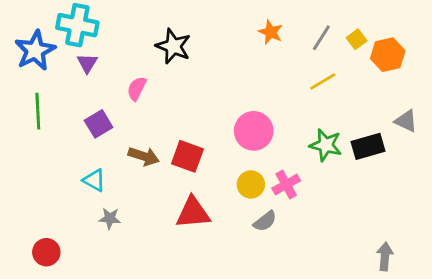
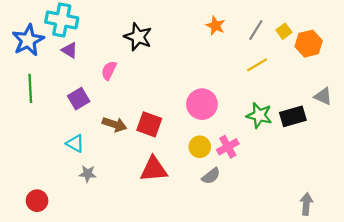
purple triangle: (87, 63) -> (70, 50), turned -30

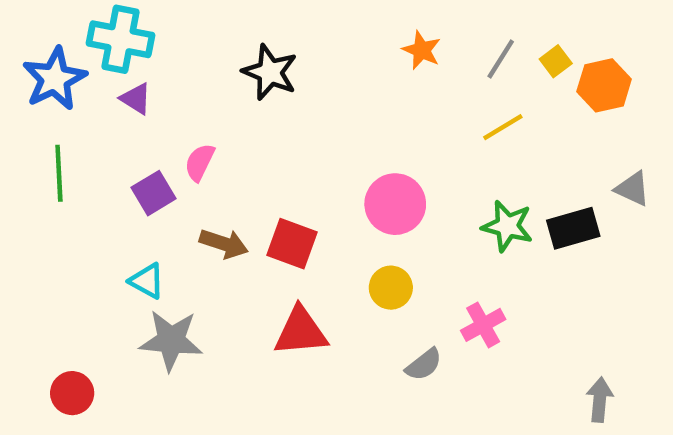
pink semicircle: (109, 70) -> (200, 162), moved
pink cross: (228, 147) -> (483, 325), moved
gray star: (88, 174) -> (171, 340), size x1.8
gray semicircle: (211, 176) -> (424, 365), moved

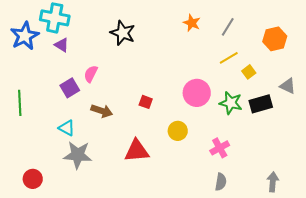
yellow square: (556, 61) -> (249, 72), moved
green line: (59, 173) -> (20, 103), moved
pink circle: (395, 204) -> (197, 93), moved
red square: (292, 244) -> (146, 102), moved, size x0.6
gray semicircle: (424, 365) -> (221, 182), moved, turned -42

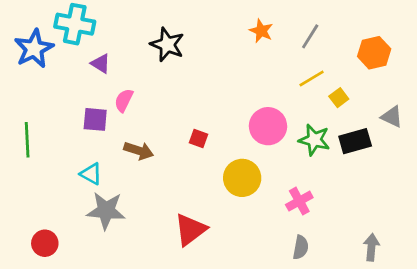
purple triangle: (62, 45) -> (101, 64), moved
purple square: (70, 88) -> (95, 119), turned 36
yellow circle: (178, 131) -> (242, 178), size x1.4
red triangle: (137, 151) -> (190, 230), moved, turned -32

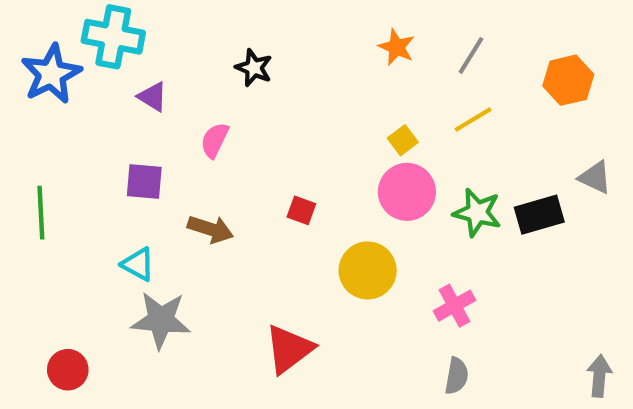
black star: (167, 45) -> (254, 68), size x0.7
yellow square: (339, 98) -> (403, 140), moved
pink semicircle: (124, 100) -> (215, 140), moved
gray arrow: (371, 247) -> (599, 376), moved

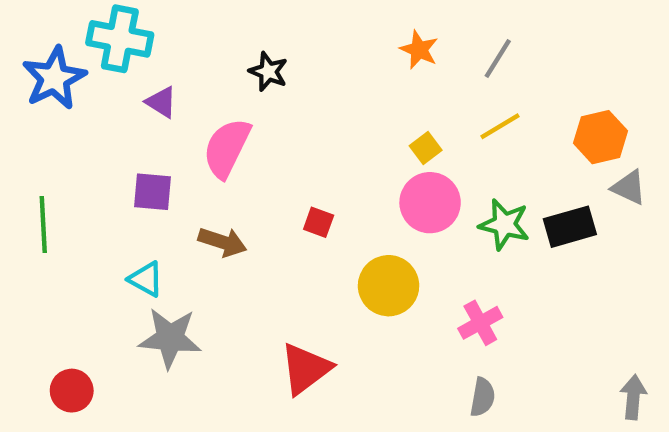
orange hexagon: (568, 80) -> (600, 137), moved
pink semicircle: (215, 140) -> (227, 148), size x1.6

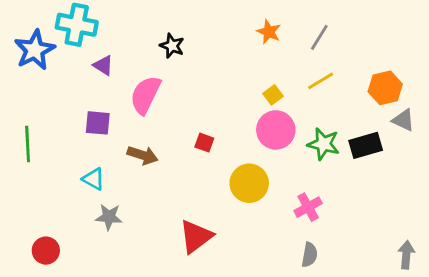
gray star: (170, 338) -> (109, 217), size x0.7

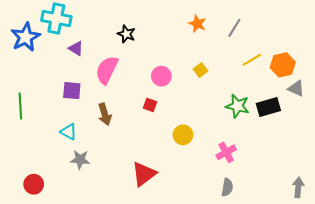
yellow line: (321, 81) -> (252, 60), moved
pink circle: (276, 130) -> (161, 76), moved, size x0.7
brown arrow: (143, 155) -> (105, 114), turned 55
yellow circle: (249, 183) -> (183, 135), size x0.7

